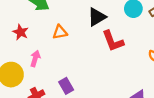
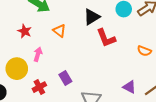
orange triangle: (60, 32) -> (59, 31), turned 48

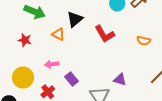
black triangle: (92, 17) -> (75, 19), moved
pink arrow: (38, 54) -> (52, 64), moved, turned -104
purple triangle: (129, 87) -> (120, 80), moved

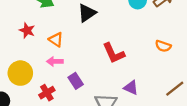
orange triangle: (58, 34) -> (56, 40), moved
red L-shape: (105, 34) -> (114, 53), moved

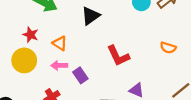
yellow circle: (20, 73) -> (24, 60), moved
purple rectangle: (76, 81) -> (80, 75), moved

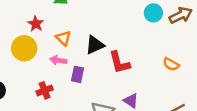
black triangle: (91, 16) -> (95, 45), moved
purple rectangle: (80, 75) -> (78, 74), turned 35

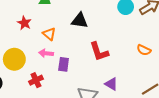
black triangle: (95, 45) -> (80, 20), moved, turned 36
yellow circle: (24, 48) -> (14, 59), moved

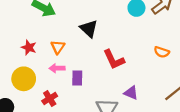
black triangle: (80, 20) -> (89, 29), turned 42
red star: (24, 23) -> (29, 47), moved
orange triangle: (49, 34) -> (58, 47), turned 32

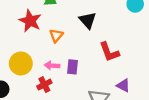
red star: (29, 47) -> (30, 21), moved, size x1.5
pink arrow: (57, 68) -> (52, 66), moved

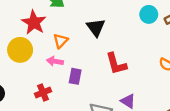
yellow circle: (21, 63) -> (20, 50), moved
pink arrow: (52, 66) -> (55, 61), moved

